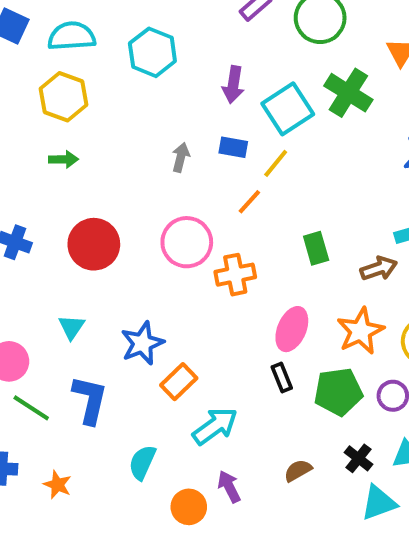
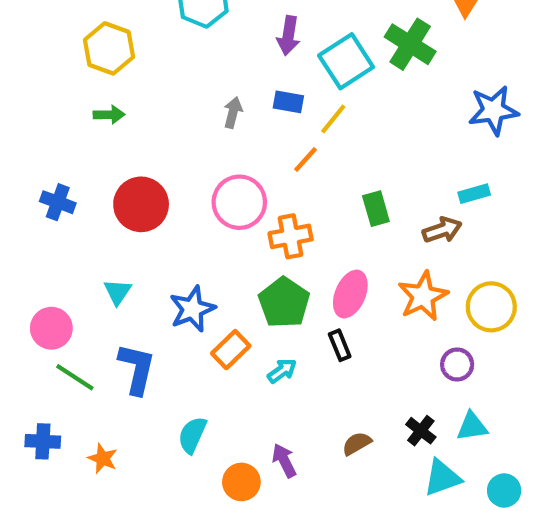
green pentagon: (338, 392) -> (284, 303), moved, turned -30
cyan arrow: (215, 426) -> (282, 371), moved, size x0.6

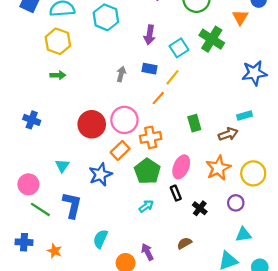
cyan square: (346, 61) -> (179, 48), size x0.7
red circle: (141, 204) -> (92, 124), moved
orange rectangle: (231, 350) -> (120, 150), moved
black cross: (421, 431) -> (200, 208), moved

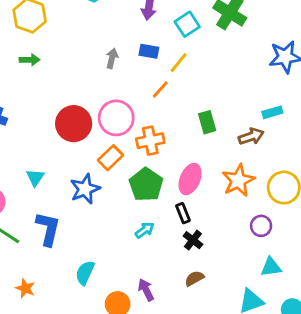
black cross: (200, 208) -> (193, 240), moved

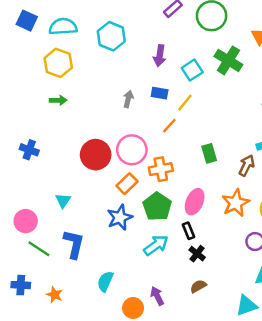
brown arrow: (251, 136) -> (247, 165), turned -45
blue star: (85, 189) -> (120, 217), moved
cyan arrow: (145, 230) -> (156, 245), size x1.5

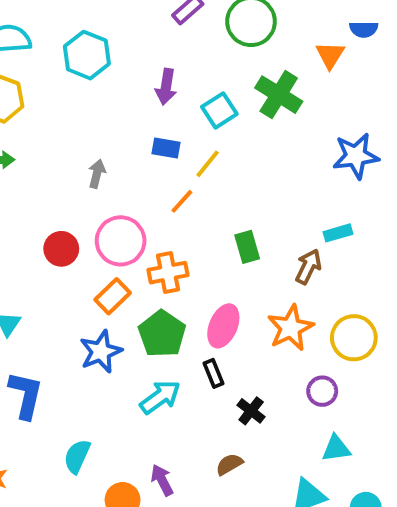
gray arrow: (128, 99) -> (97, 174), moved
red circle: (96, 155) -> (61, 249), size x0.7
black cross: (197, 254) -> (251, 411), moved

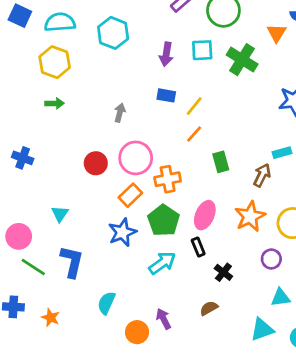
cyan square: (219, 110) -> (202, 50), moved, turned 30
orange line: (182, 201) -> (194, 134), moved

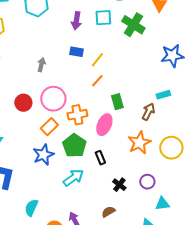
pink ellipse: (205, 215) -> (104, 125), moved
black rectangle: (198, 247) -> (100, 158), moved
purple circle: (271, 259) -> (147, 182), moved

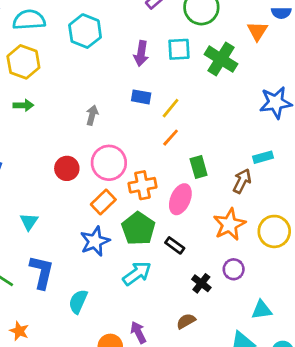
black rectangle: (100, 158) -> (175, 245), turned -32
purple circle: (147, 182) -> (234, 269), moved
cyan semicircle: (31, 208) -> (78, 302), moved

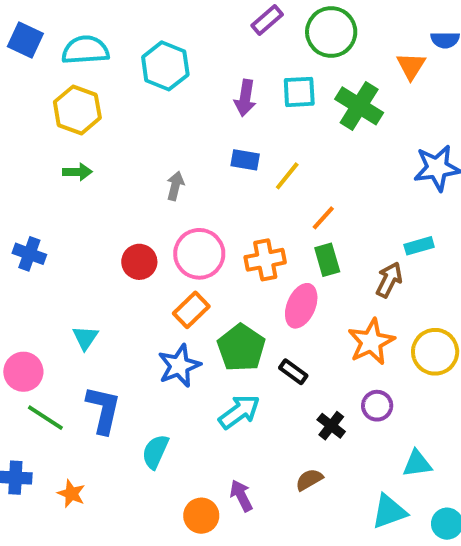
orange line: (171, 138) -> (323, 218), moved
orange cross: (143, 185) -> (265, 260), moved

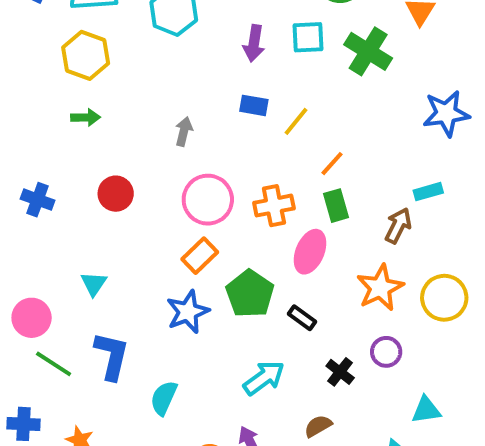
red circle: (139, 262) -> (116, 194), moved
cyan arrow: (239, 412) -> (264, 378), moved

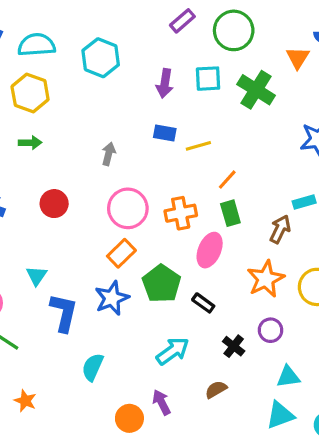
yellow line: (296, 121) -> (198, 146), turned 35
blue L-shape: (112, 356) -> (64, 313), moved
cyan triangle: (426, 410) -> (288, 377), moved

